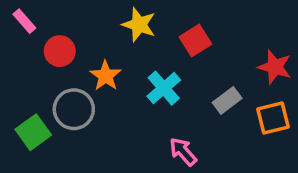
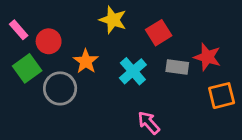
pink rectangle: (24, 21) -> (19, 30), moved
red star: (275, 67) -> (207, 57), moved
gray rectangle: (227, 100) -> (177, 67), moved, turned 45
green square: (33, 132) -> (27, 68), moved

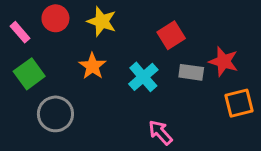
yellow star: (113, 20) -> (102, 21), moved
red circle: (49, 41) -> (55, 18), moved
gray circle: (60, 88) -> (55, 114), moved

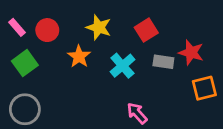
red circle: (55, 18) -> (47, 30), moved
yellow star: (102, 21) -> (99, 27), moved
gray circle: (55, 114) -> (25, 109), moved

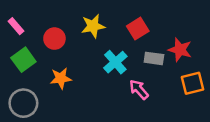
yellow star: (99, 27) -> (93, 26), turned -30
red circle: (47, 30) -> (54, 39), moved
orange star: (79, 56) -> (61, 78), moved, turned 30
pink arrow: (137, 113) -> (139, 89), moved

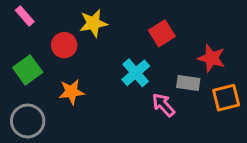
pink rectangle: (16, 26) -> (25, 16), moved
yellow star: (93, 26) -> (93, 23), moved
gray rectangle: (154, 58) -> (188, 83), moved

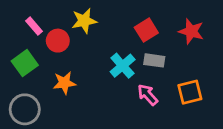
pink rectangle: (25, 16) -> (34, 26), moved
red star: (212, 58) -> (191, 31), moved
gray rectangle: (188, 83) -> (154, 60), moved
orange square: (226, 98) -> (190, 92), moved

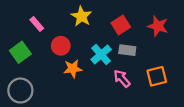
yellow star: (84, 21) -> (81, 16), moved, turned -30
pink rectangle: (34, 26) -> (37, 24), moved
red circle: (58, 41) -> (61, 46), moved
orange star: (64, 83) -> (73, 69), moved

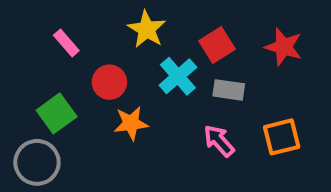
green square: (20, 52) -> (57, 113), moved
cyan cross: (101, 54) -> (178, 76), moved

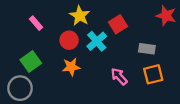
red star: (284, 47) -> (166, 16), moved
red circle: (109, 82) -> (69, 40), moved
gray rectangle: (229, 90) -> (147, 49), moved

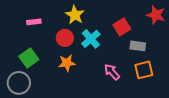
pink rectangle: (36, 23) -> (34, 22), turned -56
red square: (118, 24) -> (122, 27), moved

